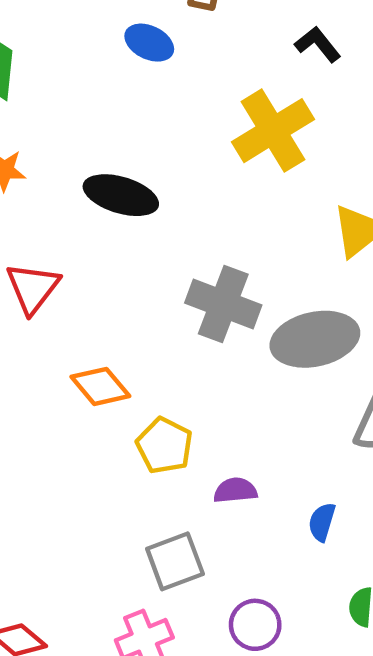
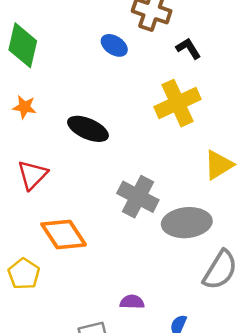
black L-shape: (318, 44) -> (188, 48), moved
orange diamond: (100, 386) -> (64, 234), size x1.4
yellow pentagon: (164, 446) -> (24, 274), moved

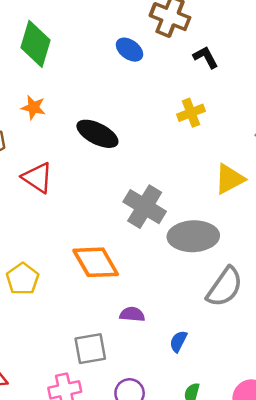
yellow cross: (177, 103) -> (191, 113), size x0.6
red triangle: (32, 175) -> (37, 178), turned -44
orange diamond: (64, 234) -> (96, 262), moved

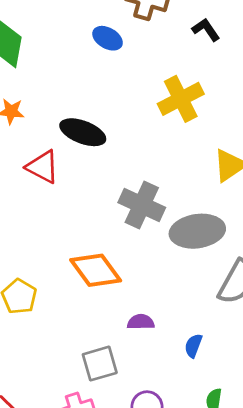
black L-shape: (206, 57) -> (206, 30), moved
yellow cross: (191, 113) -> (181, 99), size x1.5
red triangle: (37, 178) -> (43, 167), moved

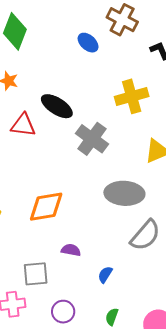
red triangle: (43, 167) -> (23, 125), turned -32
gray cross: (142, 205) -> (92, 139), moved
orange diamond: (96, 270) -> (46, 207), turned -75

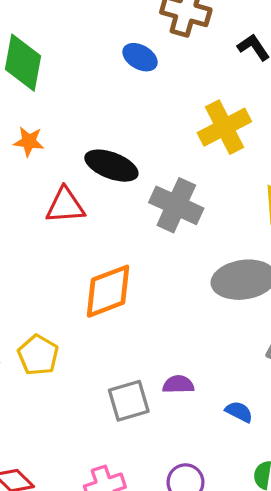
orange diamond: (46, 207) -> (108, 291), moved
gray square: (36, 274) -> (129, 401), moved
blue semicircle: (105, 275) -> (239, 412), turned 96

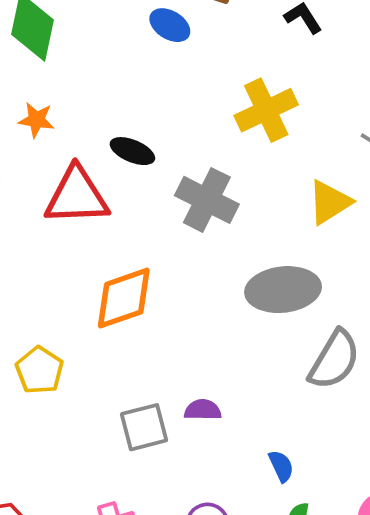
black ellipse: (111, 166) -> (132, 151), size x0.7
red triangle: (65, 205) -> (77, 196), size x1.4
blue semicircle: (239, 412) -> (281, 466), moved, turned 36

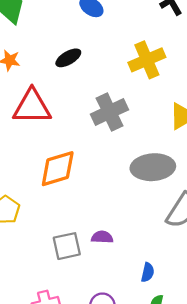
black ellipse: (132, 151) -> (68, 58), moved, turned -55
gray cross: (207, 200) -> (109, 112), turned 36
blue semicircle: (281, 466) -> (148, 272), turned 36

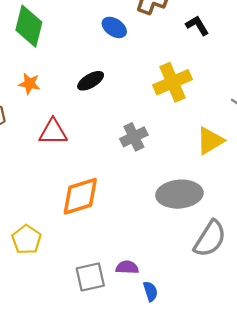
red triangle: (32, 107) -> (53, 132), size x0.7
gray cross: (109, 112) -> (134, 137), size x0.7
blue semicircle: (148, 272) -> (150, 291), moved, turned -30

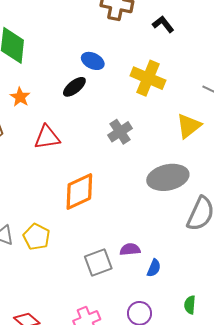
blue ellipse: (114, 27) -> (93, 61), moved
yellow cross: (173, 82) -> (148, 78), turned -36
orange star: (29, 84) -> (20, 97), turned 30
blue semicircle: (150, 291) -> (154, 268), turned 48

